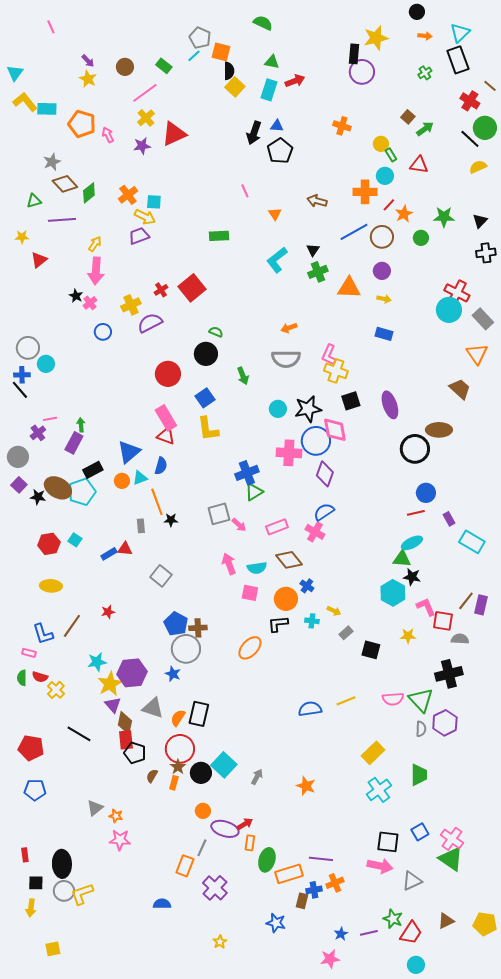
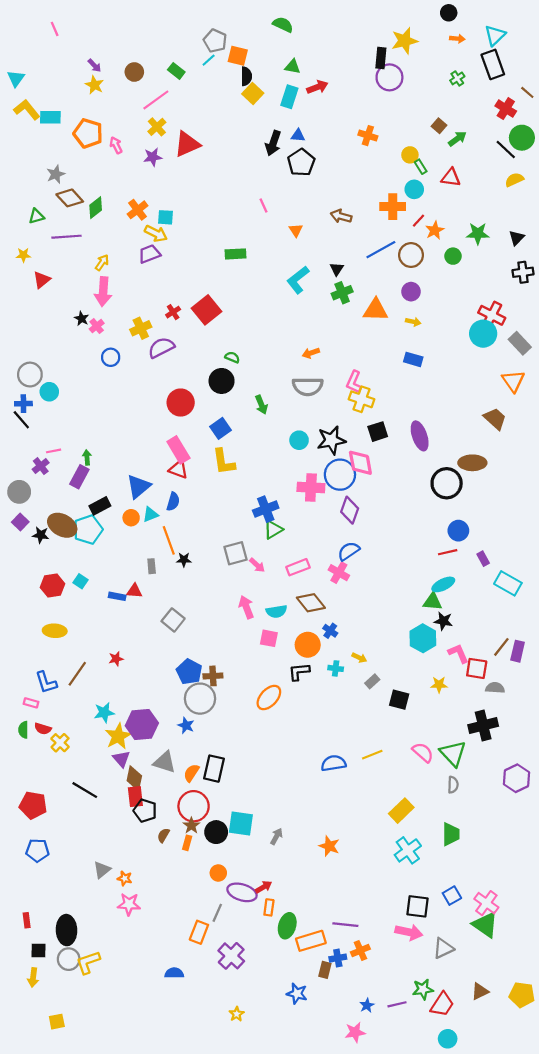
blue rectangle: (109, 554) -> (117, 596), turned 42
pink semicircle: (393, 699) -> (423, 752), turned -135
purple hexagon: (445, 723) -> (517, 778), moved
cyan square: (224, 765) -> (241, 823), turned -35
green star: (393, 919) -> (423, 989), turned -30

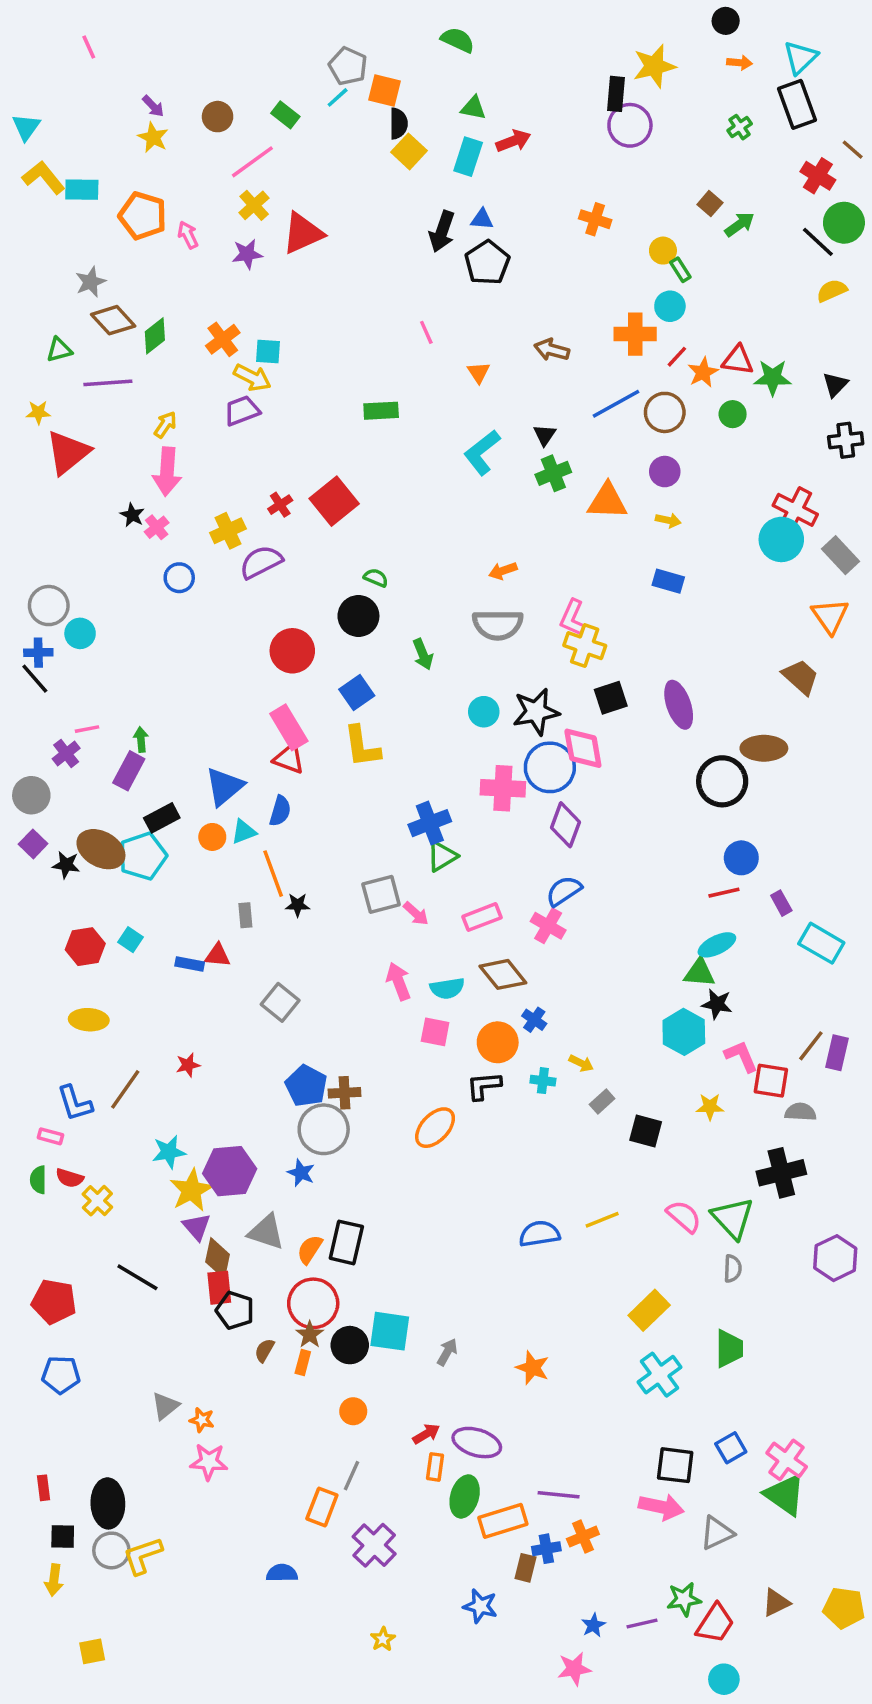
red triangle: (451, 178) -> (738, 360), moved
red triangle: (42, 280) -> (68, 452), size x1.6
purple ellipse: (242, 892) -> (477, 1443), moved

